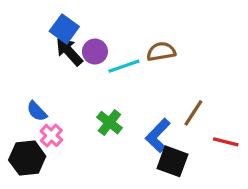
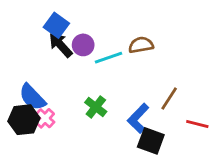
blue semicircle: (37, 111) -> (32, 97), size x1.5
black hexagon: (27, 158) -> (24, 120), moved

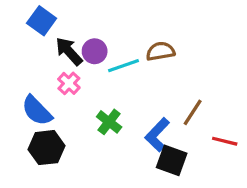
blue square: (56, 25) -> (42, 21), moved
pink cross: (45, 118) -> (69, 83), moved
black hexagon: (24, 120) -> (46, 148), moved

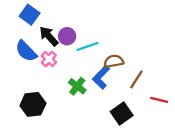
brown semicircle: (160, 51) -> (114, 61), moved
blue semicircle: (37, 111) -> (26, 51), moved
blue L-shape: (157, 135) -> (101, 77), moved
black square: (172, 160) -> (122, 114), turned 35

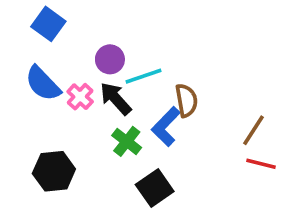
black arrow: (49, 36) -> (116, 99), moved
brown semicircle: (114, 61) -> (186, 100), turned 90
brown line: (136, 79) -> (254, 130), moved
black square: (122, 114) -> (155, 188), moved

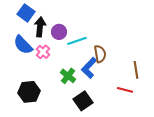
black arrow: (116, 99) -> (40, 27), moved, turned 48
brown line: (254, 130) -> (136, 70), turned -42
red line: (261, 164) -> (125, 90), moved

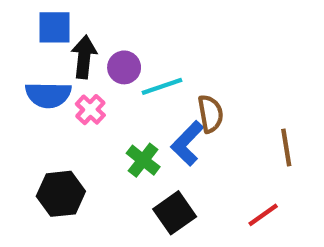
blue square: (26, 13) -> (55, 27), turned -36
blue semicircle: (23, 45) -> (48, 95), turned -45
red line: (125, 90) -> (263, 215), moved, turned -49

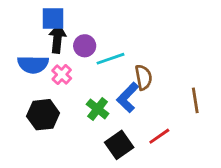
blue square: (55, 27) -> (53, 19), moved
black hexagon: (61, 194) -> (43, 115), moved
red line: (263, 215) -> (159, 136), moved

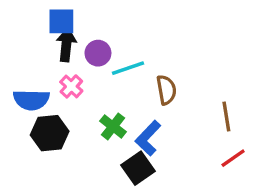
blue semicircle: (33, 64) -> (31, 100), moved
blue L-shape: (128, 97) -> (148, 138), moved
red line: (159, 136) -> (233, 158), moved

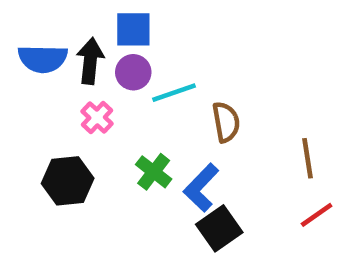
blue square: (61, 21) -> (133, 29), moved
blue semicircle: (31, 100) -> (43, 59), moved
black square: (138, 168) -> (219, 228), moved

